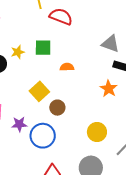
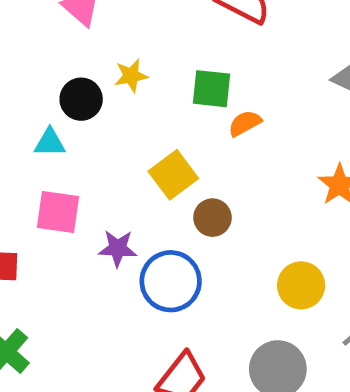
green square: (43, 48) -> (212, 89), moved
orange semicircle: (67, 67) -> (245, 123), turned -32

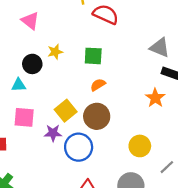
orange semicircle: (245, 123) -> (98, 85), moved
yellow square: (173, 175) -> (66, 111), moved
brown circle: (212, 218) -> (97, 116), size x1.5

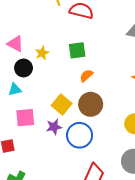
pink triangle: (30, 21) -> (15, 44), moved

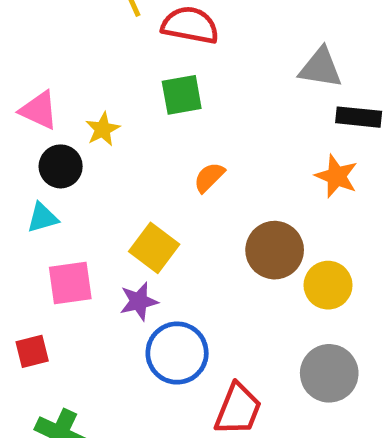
green square: (77, 50) -> (182, 95), moved
brown circle: (91, 104) -> (275, 250), moved
blue circle: (80, 135) -> (177, 353), moved

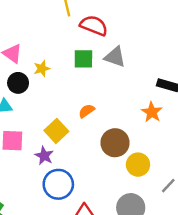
gray triangle: (321, 68) -> (115, 57), moved
orange semicircle: (209, 177) -> (87, 111), moved
purple star: (139, 301) -> (44, 156), turned 30

